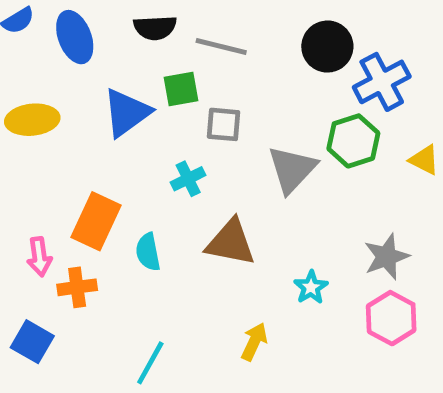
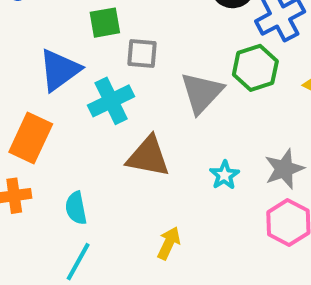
blue triangle: (127, 113) -> (60, 70), moved
cyan cross: (188, 179) -> (111, 101), size x1.5
cyan semicircle: (148, 252) -> (76, 208), moved
cyan star: (311, 287) -> (224, 175), moved

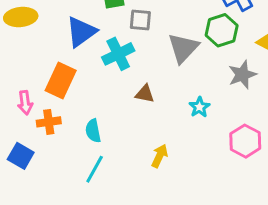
brown triangle: (148, 157) -> (145, 94), size x0.6
gray star: (284, 169) -> (242, 75), moved

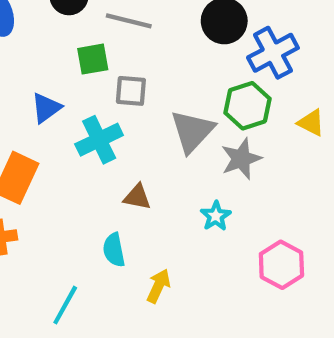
blue triangle: (81, 32) -> (46, 108), size x0.7
gray star: (242, 75) -> (241, 159), moved
cyan semicircle: (93, 131) -> (114, 250), moved

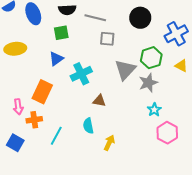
blue cross: (273, 53) -> (176, 34), moved
green square: (93, 59) -> (61, 33), moved
gray square: (131, 91) -> (107, 39), moved
cyan star: (216, 216) -> (154, 110), moved
cyan line: (65, 305) -> (56, 136), moved

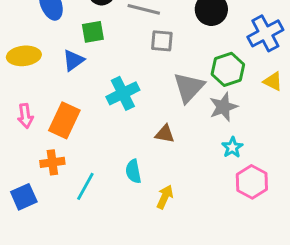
blue triangle: (56, 59) -> (73, 60), moved
brown triangle: (99, 101) -> (165, 134), moved
pink arrow: (18, 107) -> (25, 116), moved
blue square: (15, 143) -> (24, 197), turned 36

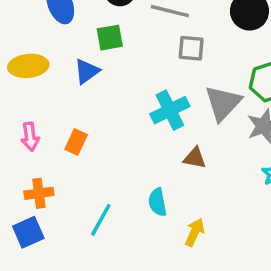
cyan cross: (123, 93) -> (170, 110), moved
orange rectangle: (64, 120) -> (76, 142), size x0.6
orange cross: (52, 162) -> (39, 193), moved

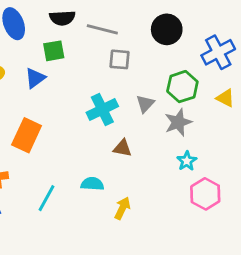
gray triangle: (223, 103) -> (145, 104), size x0.6
orange rectangle: (76, 142) -> (27, 135), size x1.6
cyan semicircle: (157, 202) -> (92, 184), turned 105

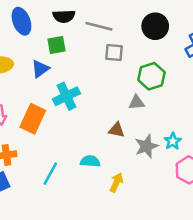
green hexagon: (182, 87) -> (151, 76), moved
gray triangle: (145, 104) -> (136, 102), moved, turned 42
cyan cross: (102, 109) -> (66, 96), moved
gray star: (178, 122) -> (146, 146), moved

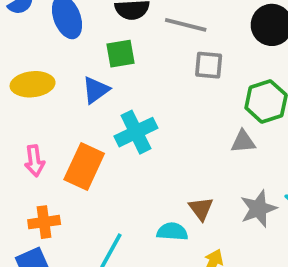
brown triangle: (116, 130) -> (201, 209), moved, turned 42

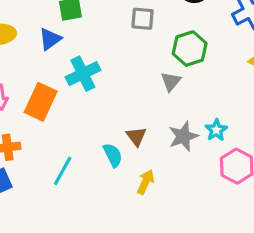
gray triangle: (243, 142) -> (171, 81), turned -45
cyan semicircle: (172, 232) -> (113, 155), turned 60

